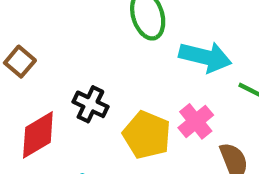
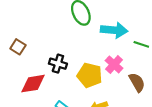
red diamond: (38, 135) -> (33, 84), turned 30

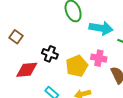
pink cross: (114, 64) -> (99, 58), turned -35
yellow pentagon: (90, 75) -> (77, 66), turned 30

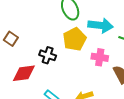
yellow pentagon: (77, 66) -> (75, 39), moved

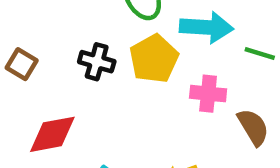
black cross: (48, 55) -> (97, 62), moved

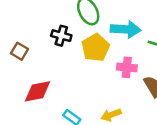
black cross: (97, 62) -> (61, 36), moved

